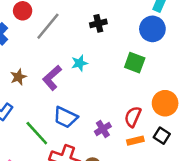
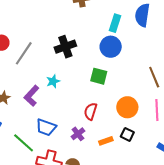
black cross: (98, 23) -> (65, 47), size x1.5
red semicircle: (133, 117) -> (91, 111), moved

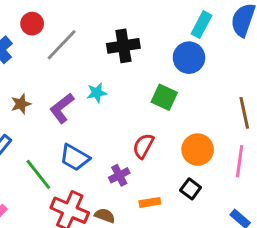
orange rectangle: (106, 141) -> (150, 202), moved

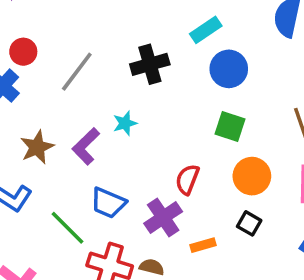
red circle: (32, 24) -> (23, 52), moved
cyan rectangle: (201, 25) -> (206, 30), moved, turned 35
green square: (164, 97) -> (230, 127), moved
brown star: (21, 104) -> (37, 147), size x1.4
purple cross: (119, 175) -> (163, 217), size x1.5

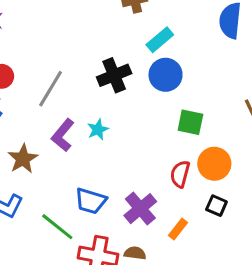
blue circle: (229, 69) -> (166, 75), moved
purple L-shape: (86, 146) -> (63, 135), moved
red semicircle: (187, 179) -> (180, 174), moved
orange rectangle: (203, 245) -> (178, 229), turned -30

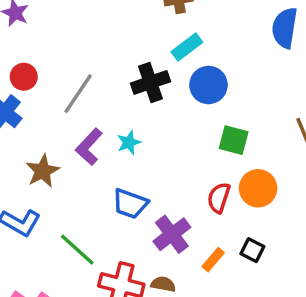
cyan rectangle: (160, 40) -> (187, 47), moved
blue trapezoid: (91, 201) -> (130, 204), moved
black square: (216, 206) -> (252, 250), moved

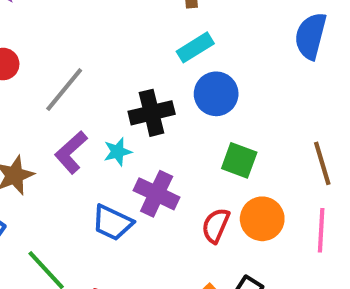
black cross: (150, 82) -> (152, 113), moved
purple cross: (172, 234) -> (157, 194), moved, turned -33

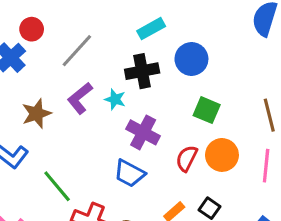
cyan rectangle: (195, 47) -> (151, 29), moved
cyan star: (118, 152) -> (115, 99), turned 30
blue trapezoid: (112, 223) -> (129, 173), moved

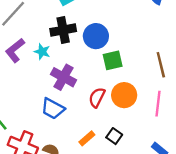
blue circle: (191, 59) -> (96, 36), moved
green square: (207, 110) -> (113, 60), turned -36

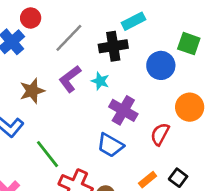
black cross: (63, 30) -> (113, 46), moved
green square: (113, 60) -> (189, 44), moved, turned 30
orange circle: (124, 95) -> (190, 107), moved

